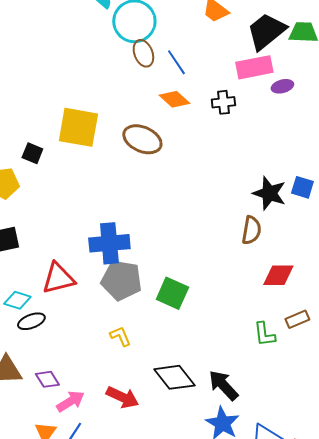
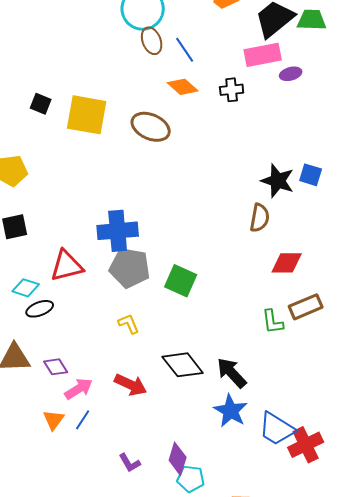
black square: (32, 153) -> (41, 104), moved
brown rectangle: (297, 319) -> (306, 307), size x1.4

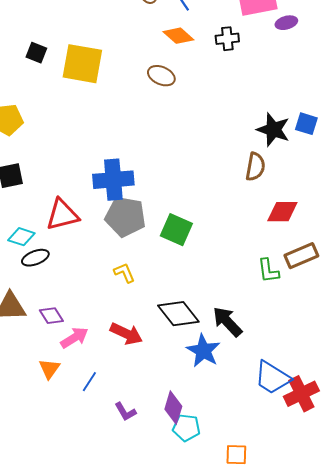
brown ellipse: (151, 127) -> (161, 76), moved, size x0.7
blue star: (231, 411) -> (203, 351), moved
blue line: (83, 420) -> (89, 382), moved

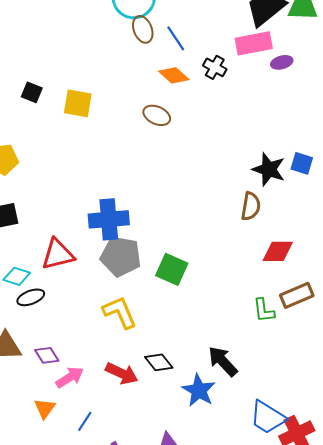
black cross: (227, 39) -> (215, 67), moved, turned 35
yellow square: (82, 64) -> (78, 103), size x0.7
yellow L-shape: (124, 273) -> (120, 312), size x1.6
black diamond: (178, 314) -> (159, 362), moved, size x0.7

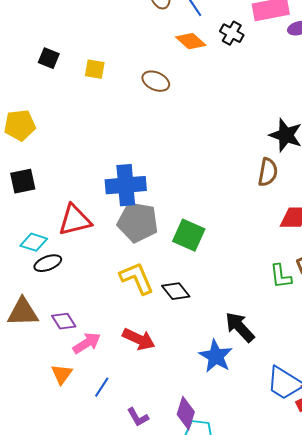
yellow square: (78, 103) -> (95, 69), size x0.7
brown ellipse: (157, 115) -> (156, 81), moved
black diamond: (159, 362) -> (176, 291), moved

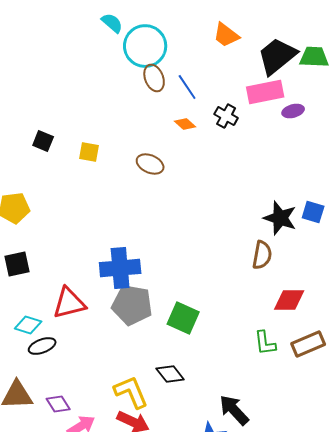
orange diamond: (191, 41) -> (185, 124), size x0.7
green L-shape: (281, 276) -> (265, 343), moved
yellow L-shape: (137, 278) -> (131, 392), moved

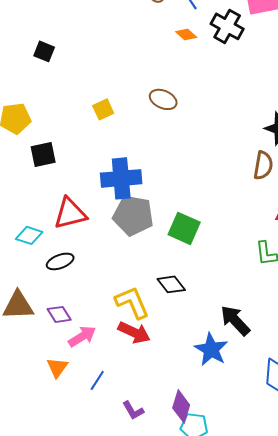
black cross: (226, 116) -> (227, 26), size x1.4
yellow square: (89, 152) -> (103, 109), moved, turned -35
brown ellipse: (150, 164) -> (163, 99), moved
black square: (17, 264) -> (43, 154), moved
black ellipse: (42, 346) -> (60, 261), moved

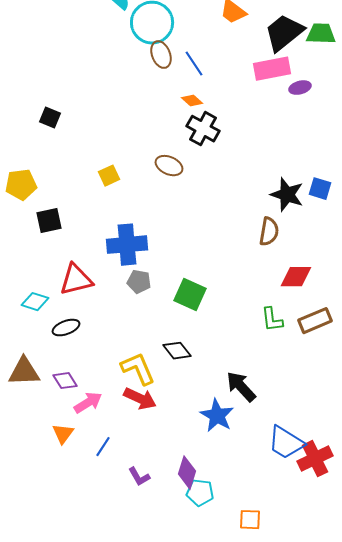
black cross: (227, 26) -> (203, 129), moved
gray pentagon: (133, 215) -> (139, 282), size x0.6

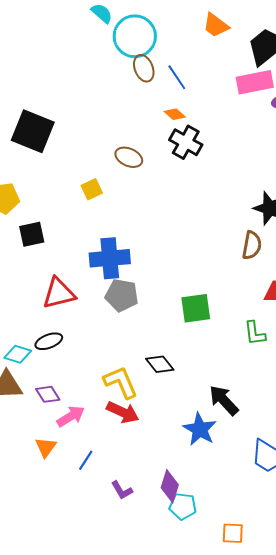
black square: (50, 118) -> (33, 131), size x2.0
brown ellipse: (169, 166) -> (129, 157), moved
gray pentagon: (139, 282) -> (122, 295), size x1.4
green square: (190, 295) -> (196, 308), moved, turned -32
cyan diamond: (35, 302) -> (18, 354), moved

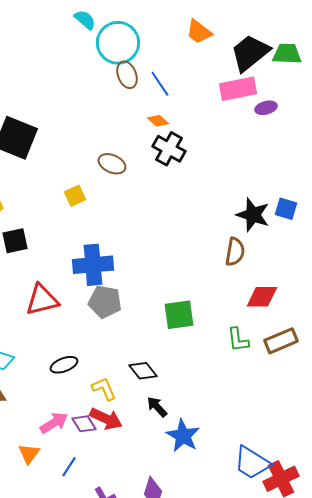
black ellipse: (49, 341) -> (64, 365), moved
yellow L-shape: (121, 382) -> (104, 389), size x0.7
purple diamond: (48, 394) -> (84, 424), moved
black arrow: (224, 400) -> (157, 407), moved, size x0.7

